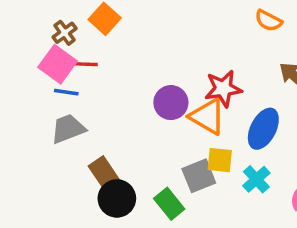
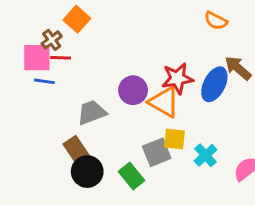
brown cross: (65, 33) -> (52, 40), moved
pink square: (58, 64) -> (37, 58), turned -36
gray trapezoid: (68, 129) -> (92, 112), moved
blue ellipse: (263, 129) -> (214, 84), moved

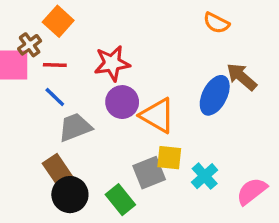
red line: (61, 58) -> (55, 65), moved
red star: (177, 78) -> (112, 63), moved
blue line: (44, 81) -> (55, 97), moved, turned 36

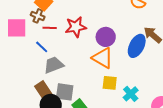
brown cross: (30, 45) -> (38, 16), moved, turned -32
red line: (55, 65) -> (50, 28), moved
purple circle: (122, 102) -> (106, 37), moved
gray square: (149, 173) -> (65, 92), moved, turned 30

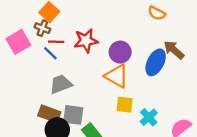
pink square: (17, 28) -> (18, 42), turned -30
blue line: (42, 47) -> (50, 53), moved
brown rectangle: (44, 91) -> (49, 114), turned -36

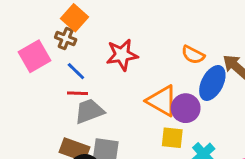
orange semicircle: (157, 13) -> (193, 55), moved
red line: (56, 42) -> (77, 93), moved
purple circle: (120, 52) -> (186, 108), moved

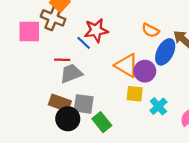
brown cross: (66, 39) -> (53, 18), size x1.5
pink square: (34, 56) -> (29, 32), turned 30
blue line: (76, 71) -> (84, 43), moved

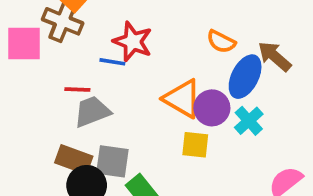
red star: (96, 30) -> (133, 42), turned 30
blue line: (84, 43) -> (112, 62), turned -35
cyan cross: (158, 106) -> (249, 121), moved

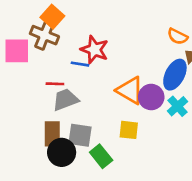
orange semicircle: (221, 42) -> (178, 36), moved
yellow square: (195, 145) -> (129, 130), moved
brown rectangle: (74, 159) -> (52, 134), turned 70

